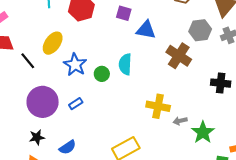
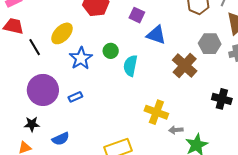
green circle: (102, 74) -> (111, 51), moved

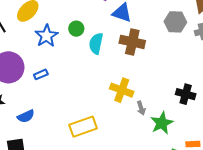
brown cross: (185, 65) -> (132, 42), moved, turned -30
black cross: (222, 99) -> (186, 94), moved
gray arrow: (176, 130) -> (141, 108), turned -104

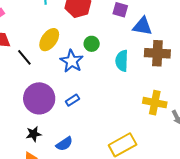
green circle: (76, 29) -> (92, 44), moved

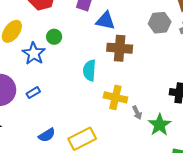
cyan semicircle: (122, 61) -> (89, 70), moved
blue semicircle: (64, 144) -> (47, 135), moved

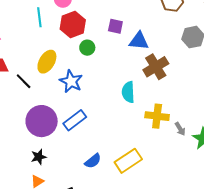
green circle: (54, 37) -> (87, 48), moved
brown cross: (120, 48) -> (156, 67), turned -30
blue rectangle: (33, 93) -> (75, 120), size x1.6

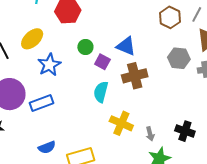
purple square: (115, 26) -> (102, 62), moved
green circle: (87, 48) -> (85, 47), moved
gray arrow: (180, 129) -> (150, 134), moved

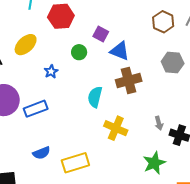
purple square: (102, 62) -> (101, 34), moved
blue star: (49, 65) -> (51, 71), moved, size x0.6
gray arrow: (150, 134) -> (159, 123), moved

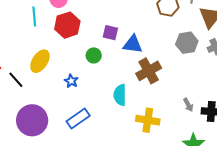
blue rectangle: (36, 109) -> (78, 118), moved

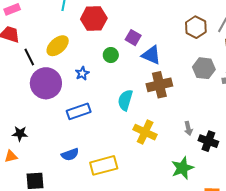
purple circle: (32, 120) -> (46, 83), moved

